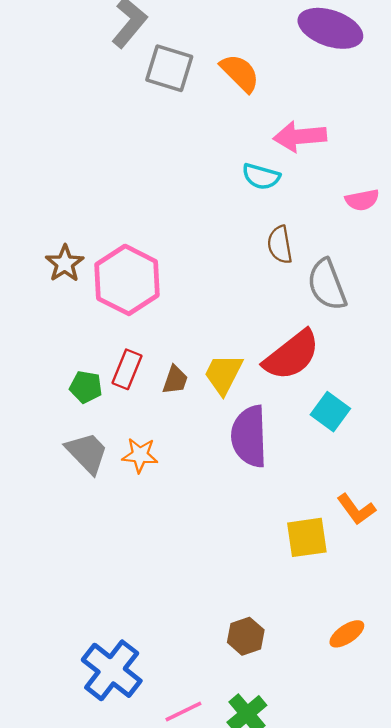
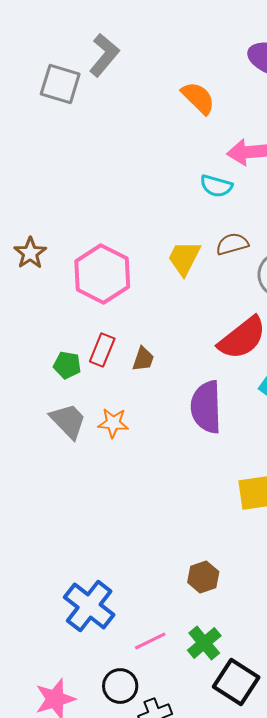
gray square: (169, 68) -> (60, 84), moved
brown semicircle: (280, 245) -> (232, 244), turned 84
brown star: (65, 263) -> (30, 253), moved
yellow trapezoid: (223, 374) -> (184, 258), moved

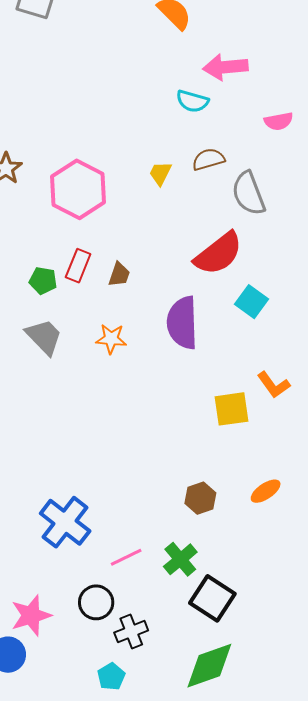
yellow trapezoid: (184, 258) -> (160, 173), size x0.7
orange star: (113, 423) -> (111, 339), moved
brown hexagon: (203, 577) -> (200, 498), moved

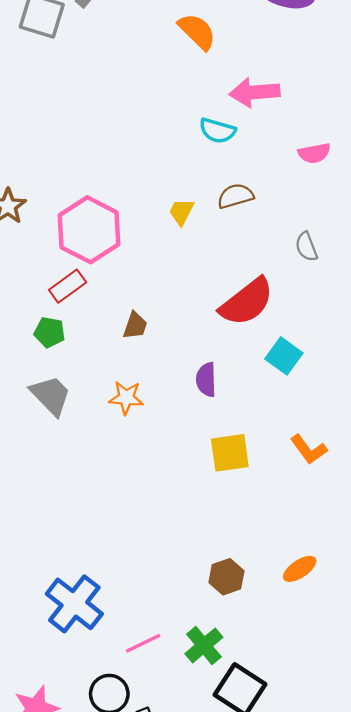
gray semicircle: (249, 193) -> (306, 247), moved, size x0.6
red rectangle: (78, 266) -> (68, 286), moved, turned 32
purple semicircle: (182, 323) -> (206, 380), size x0.6
yellow square: (231, 409) -> (230, 453), moved

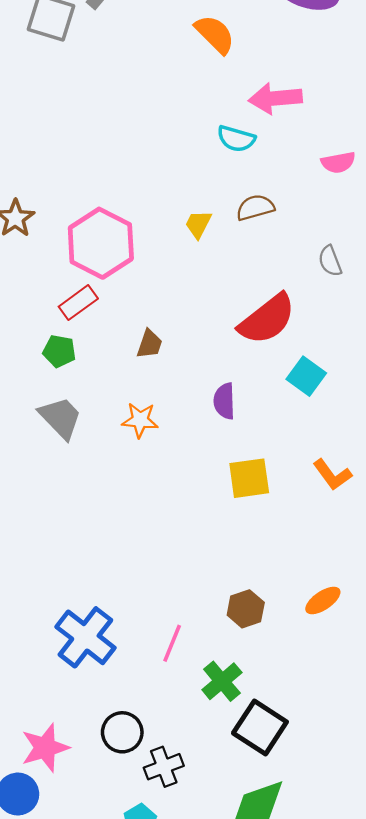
pink line: (143, 643) -> (172, 643), moved, turned -42

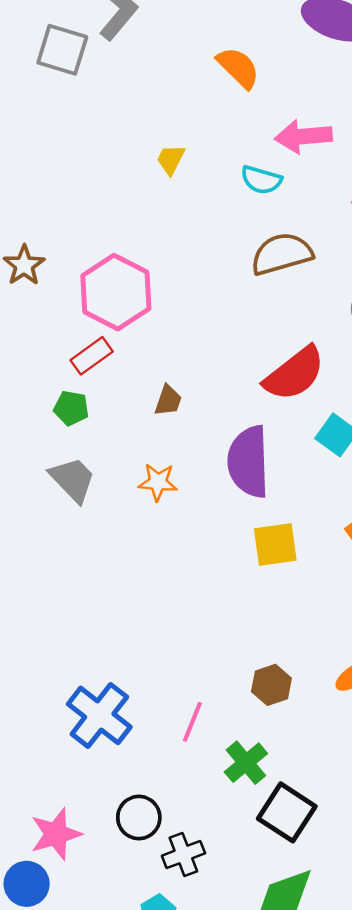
brown semicircle: (255, 208) -> (282, 254), size x1.5
yellow trapezoid: (198, 224) -> (171, 159), moved
purple semicircle: (224, 401) -> (248, 462), size x1.8

